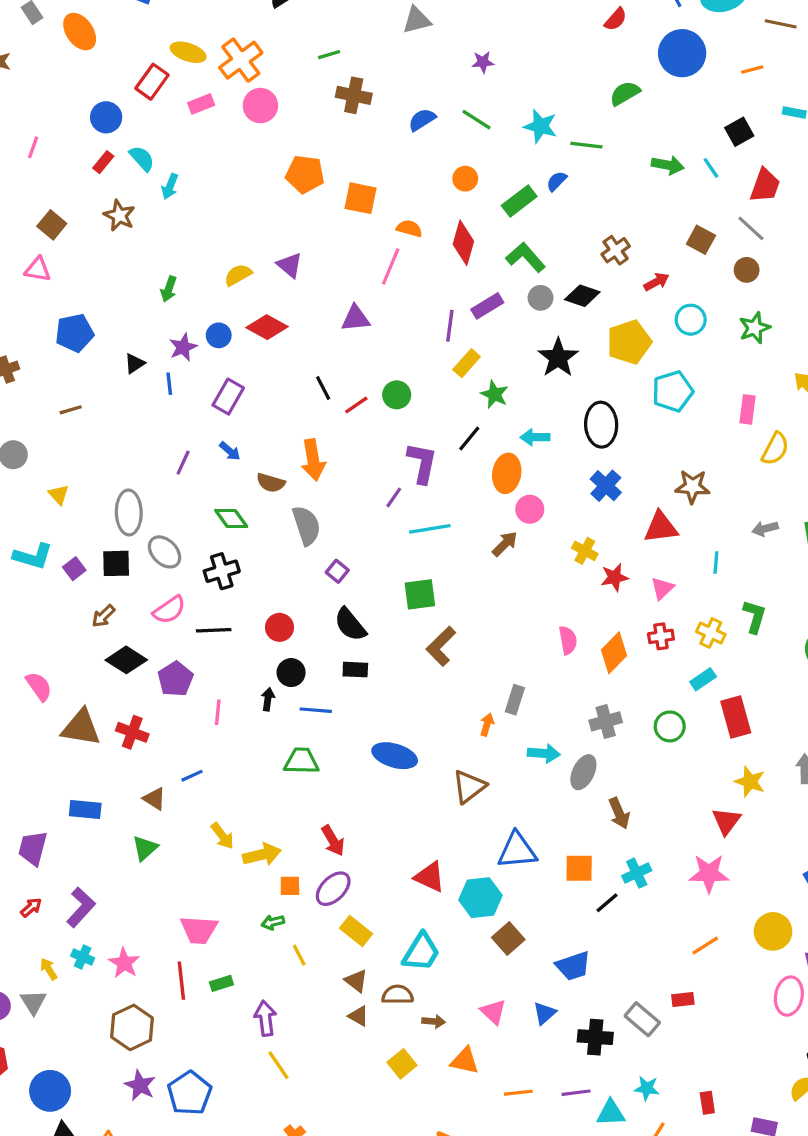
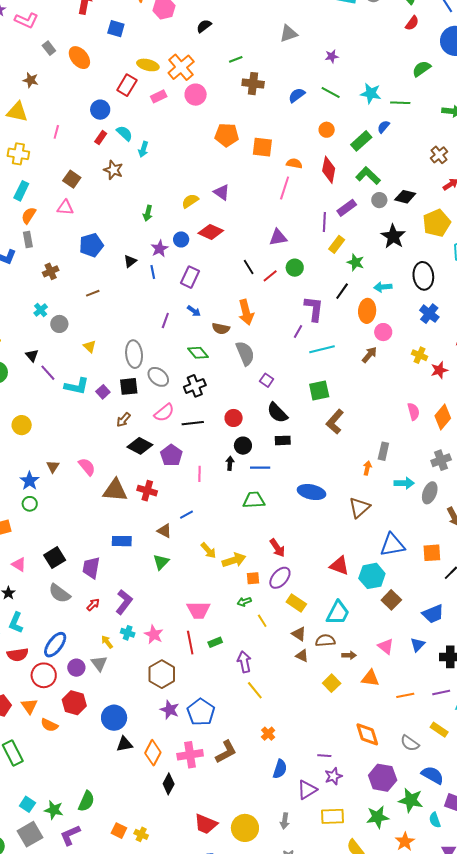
brown cross: (616, 250) -> (439, 155), moved
purple triangle: (355, 318) -> (278, 237), moved

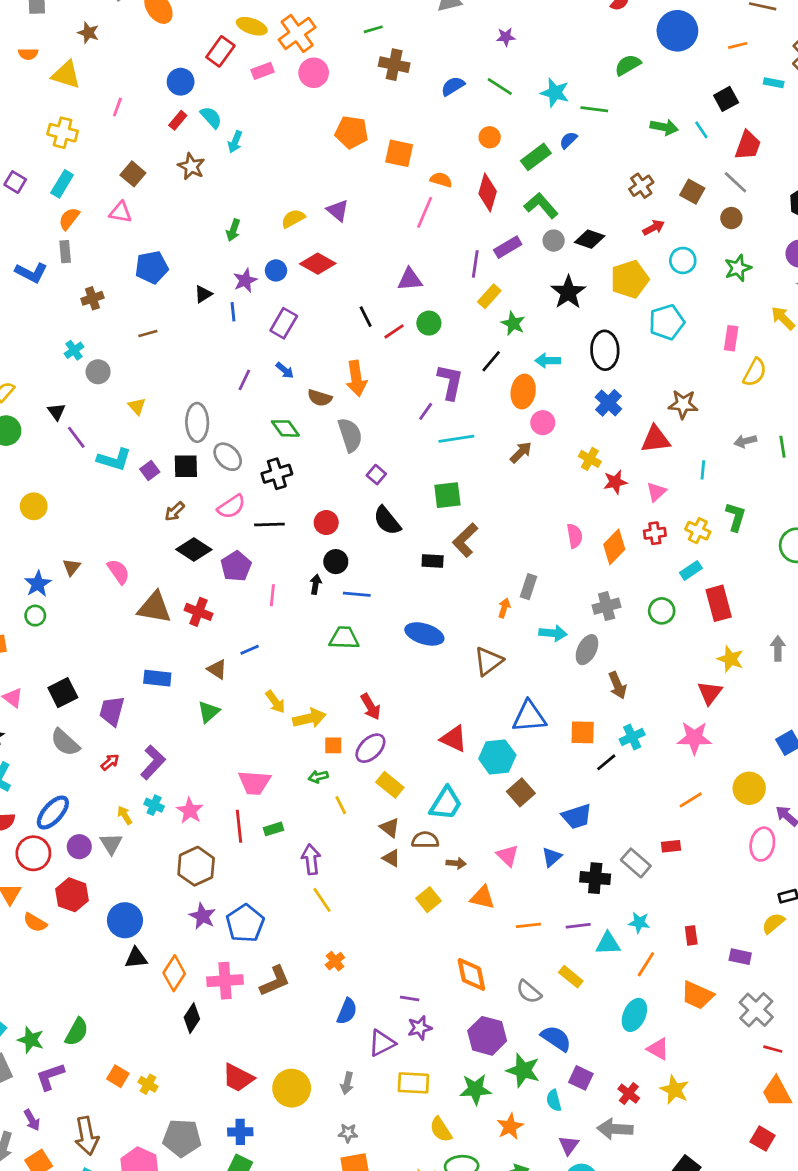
black rectangle: (283, 440) -> (433, 561), moved

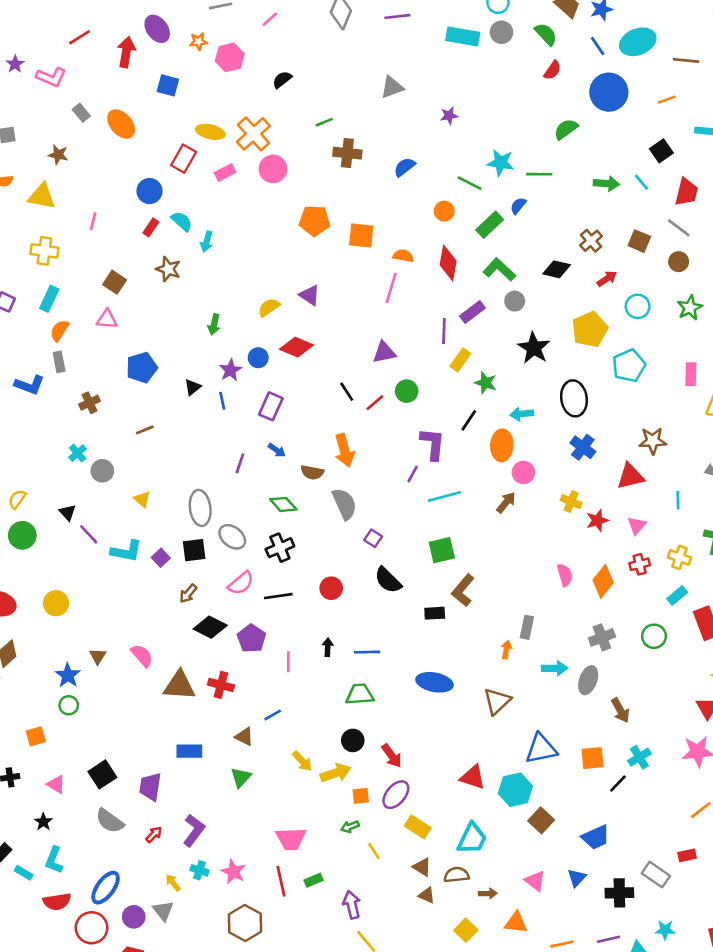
green line: (500, 86) -> (470, 183), moved
black diamond: (590, 239) -> (557, 269), moved
black circle: (336, 562) -> (353, 740), moved

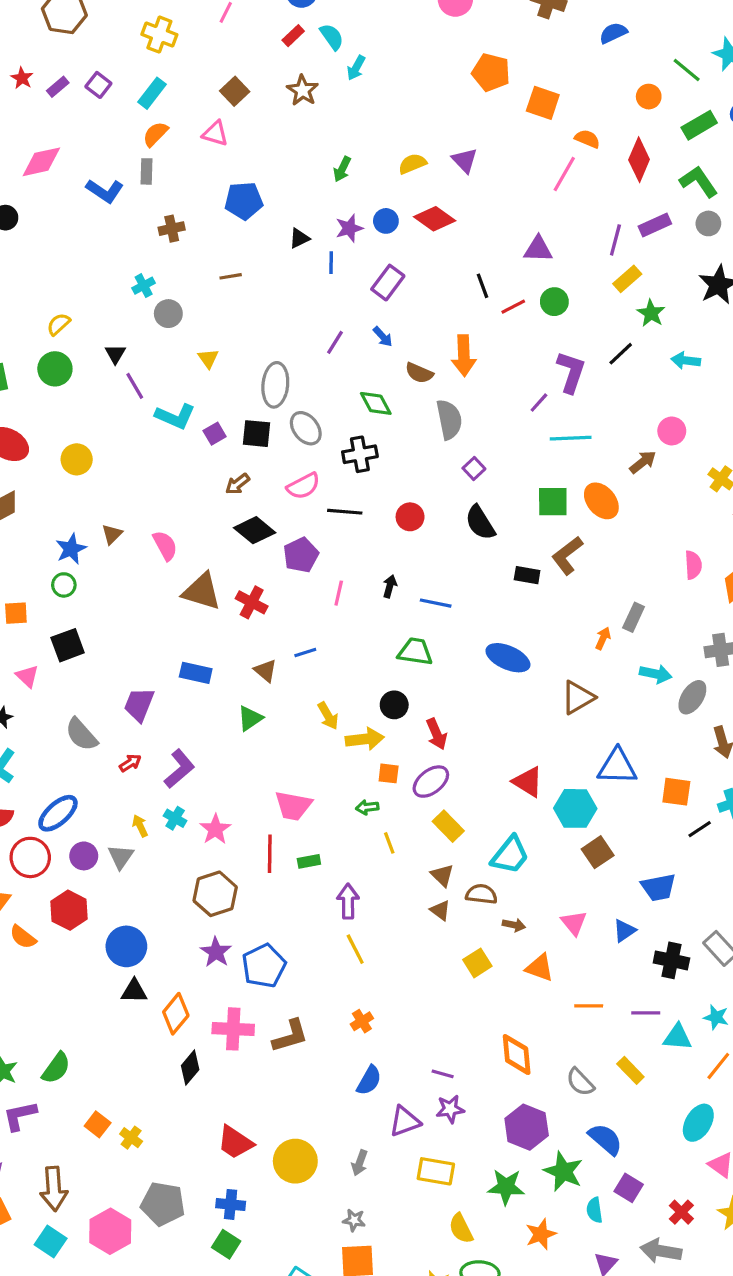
orange ellipse: (502, 445) -> (601, 501), moved, turned -56
black square: (102, 774) -> (68, 645), moved

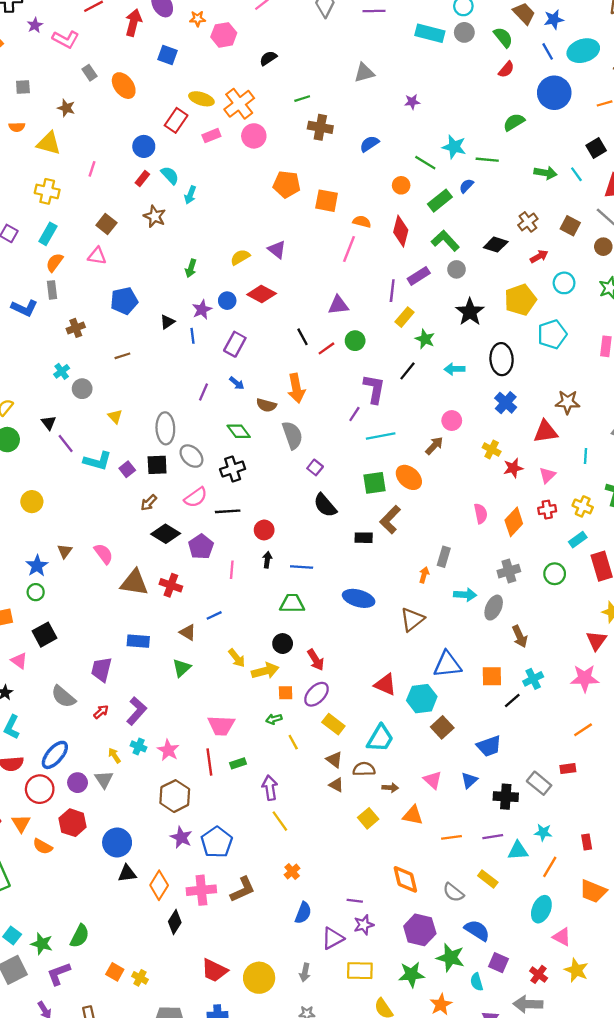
red circle: (410, 517) -> (264, 530), moved

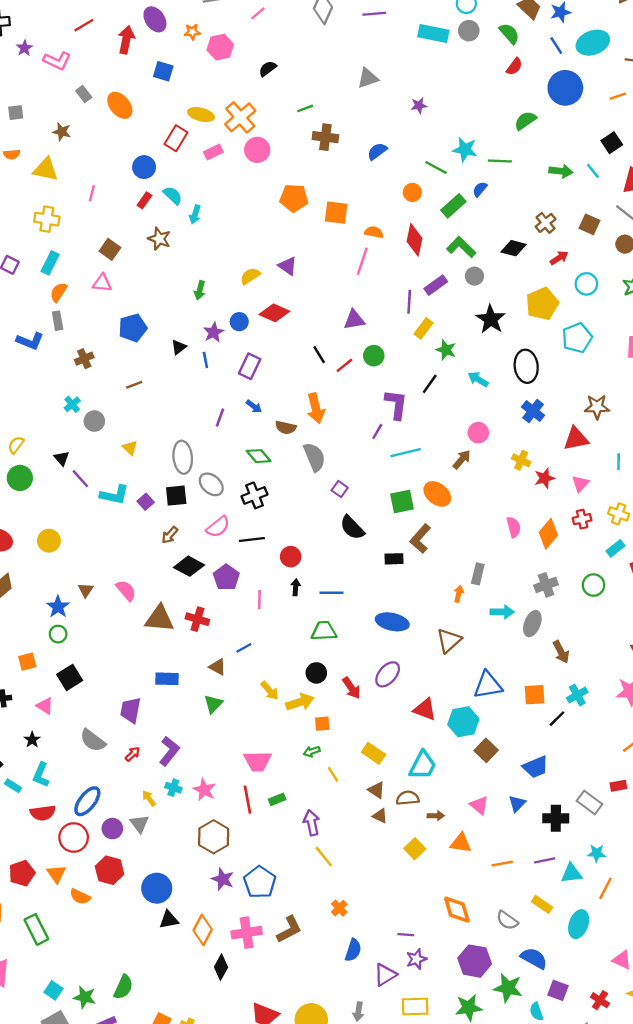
cyan arrow: (454, 369) -> (478, 379), turned 36
purple ellipse: (317, 694) -> (388, 674), moved
cyan ellipse: (541, 909) -> (579, 924), moved

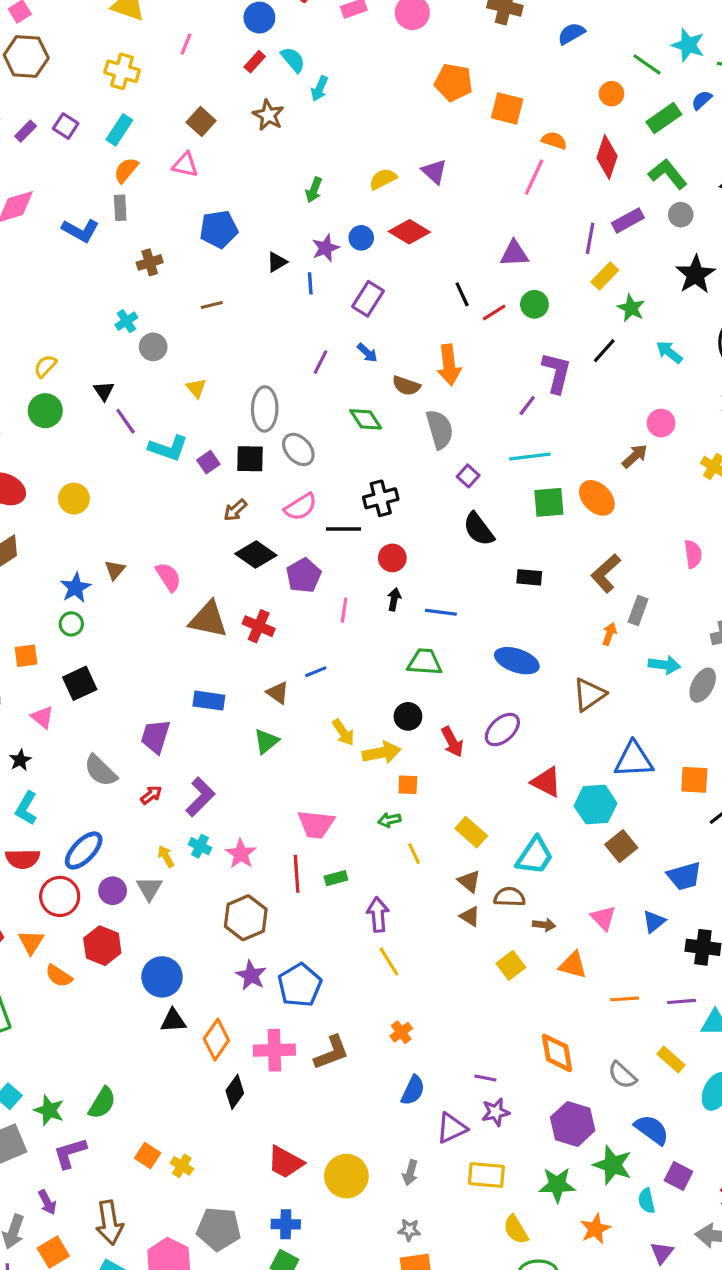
cyan line: (406, 453) -> (530, 457), moved
black cross: (255, 495) -> (381, 498), moved
brown L-shape: (420, 539) -> (606, 573), moved

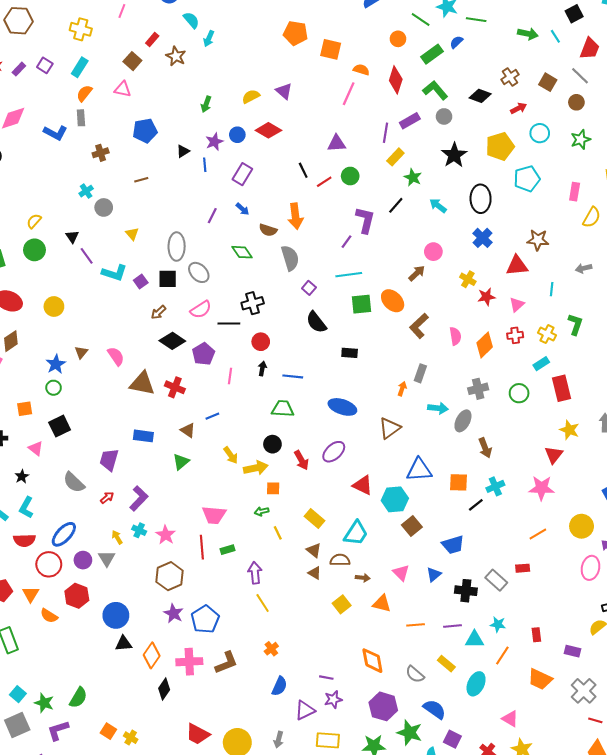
red rectangle: (255, 62) -> (152, 39), moved
brown L-shape: (606, 573) -> (419, 326), moved

